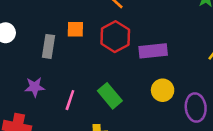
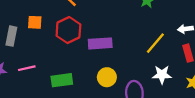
green rectangle: (110, 96) -> (62, 80), turned -60
pink line: (70, 100) -> (27, 68), moved, turned 56

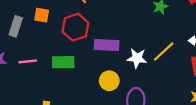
white star: (162, 75) -> (137, 58), moved
green rectangle: (62, 80) -> (63, 62), moved

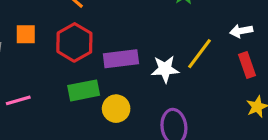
green rectangle: (63, 62) -> (84, 90), moved
yellow circle: (109, 81) -> (116, 109), moved

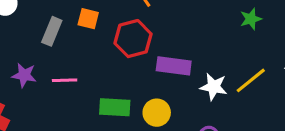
green rectangle: (84, 90) -> (115, 107), moved

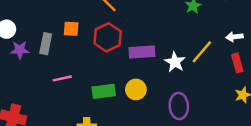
purple star: (24, 75) -> (20, 50), moved
white star: (214, 87) -> (175, 62), turned 30

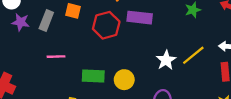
purple rectangle: (142, 52) -> (140, 18), moved

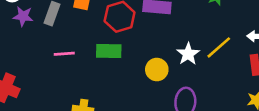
green rectangle: (93, 76) -> (109, 51), moved
yellow circle: (124, 80) -> (157, 70), moved

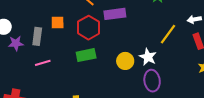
pink line: (64, 54) -> (43, 63), moved
white star: (188, 54) -> (148, 57), moved

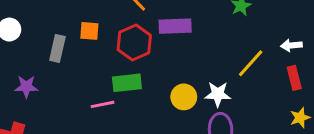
purple star: (16, 43) -> (26, 87), moved
white star: (148, 57) -> (218, 94), turned -30
pink line: (43, 63) -> (103, 104), moved

